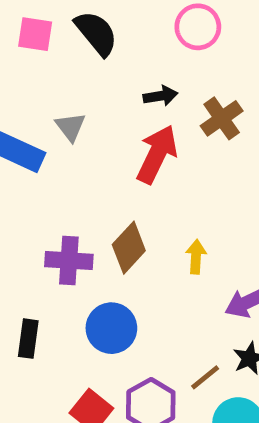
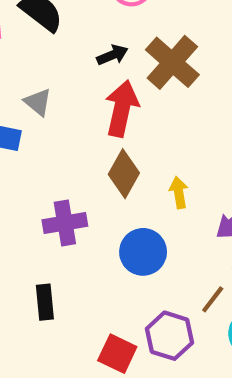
brown cross: (222, 118) -> (172, 62), size x1.4
brown diamond: (129, 248) -> (124, 174), moved
blue circle: (111, 328) -> (143, 252), moved

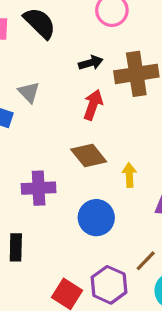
brown cross: (172, 62) -> (136, 74), turned 33
red arrow: (122, 108) -> (93, 105), size x0.7
brown diamond: (124, 174) -> (89, 155), turned -75

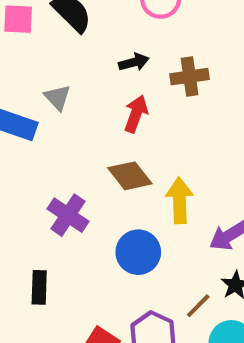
brown cross: (136, 74) -> (190, 77), size x0.7
yellow arrow: (129, 175) -> (179, 200), size x1.5
purple cross: (39, 188) -> (68, 215), turned 36

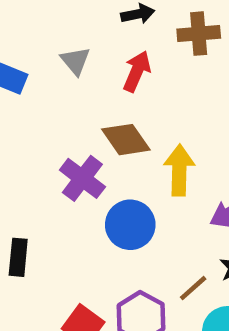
gray triangle: (57, 97) -> (75, 61), moved
purple cross: (68, 215) -> (82, 178), moved

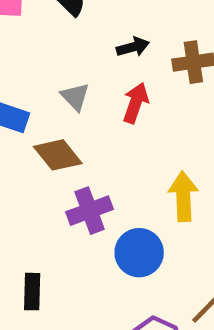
brown diamond: (126, 140) -> (58, 155), moved
purple cross: (82, 178) -> (90, 211), turned 36

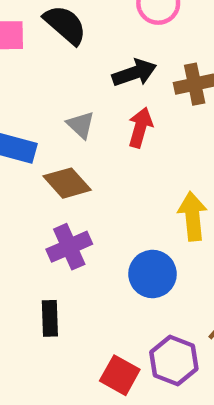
black arrow: (133, 47) -> (134, 73), size x1.4
purple cross: (90, 211) -> (69, 247), moved

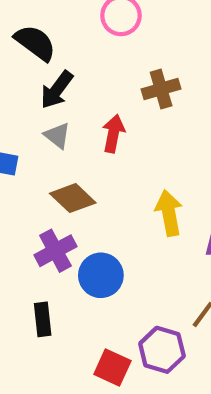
black arrow: (134, 73) -> (57, 90), moved, turned 150
brown diamond: (67, 183) -> (73, 198), moved
blue circle: (153, 274) -> (101, 275), moved

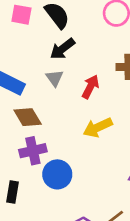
brown diamond: (73, 198) -> (28, 117), moved
yellow arrow: (169, 213) -> (98, 127), moved, turned -120

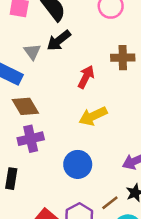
gray triangle: (55, 78) -> (32, 52), moved
blue circle: (57, 174) -> (78, 164), moved

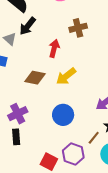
brown diamond: (25, 106) -> (35, 78), moved, turned -35
purple cross: (31, 139) -> (18, 114), moved

